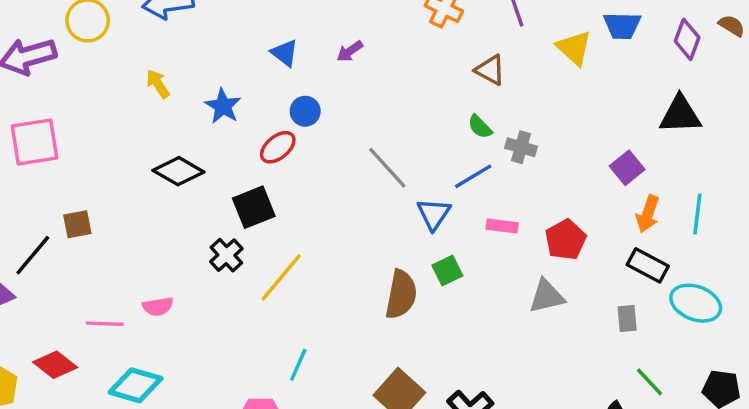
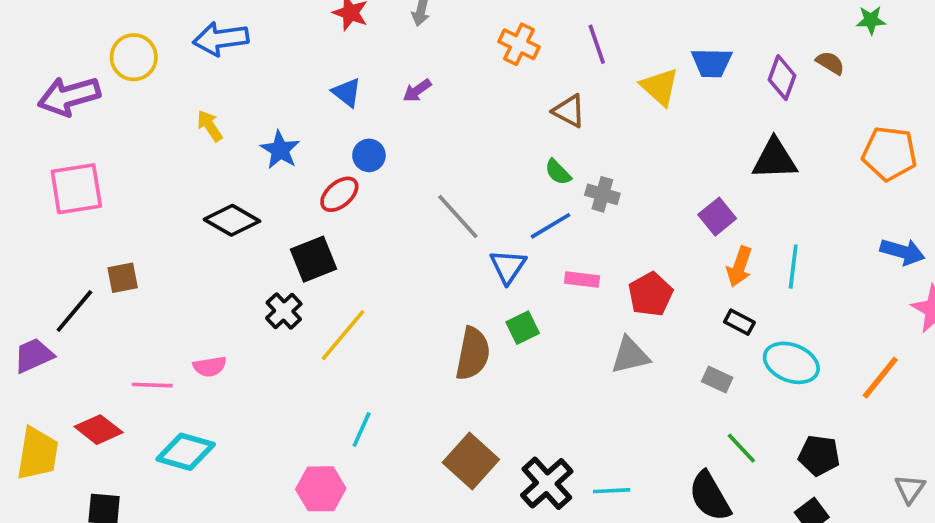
black rectangle: (648, 265) -> (739, 322), size x0.7
gray rectangle: (627, 318) -> (717, 380), turned -60

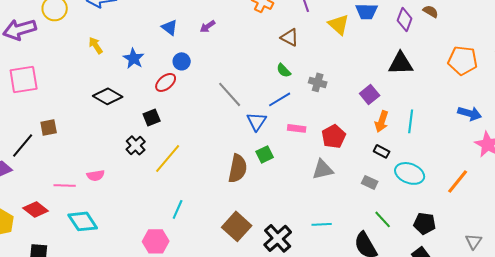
gray cross: (602, 194) -> (318, 82), moved
black square: (313, 259) -> (152, 117), size x0.7
cyan diamond: (186, 452) -> (83, 221), turned 40
cyan line: (612, 491) -> (322, 224), moved

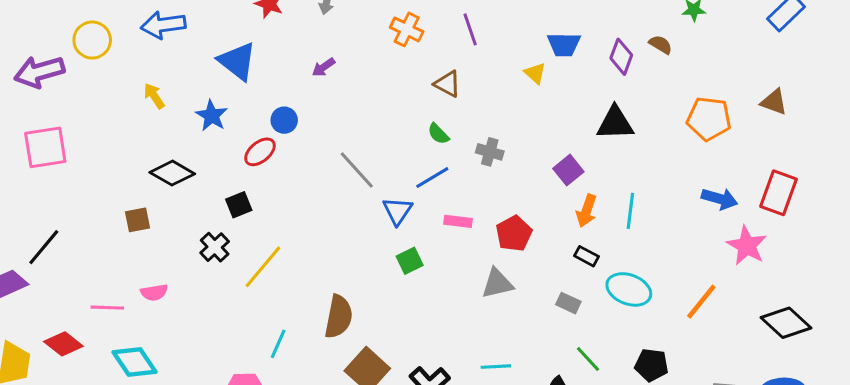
yellow triangle: (339, 24) -> (535, 73), moved, size x0.7
blue triangle: (170, 27) -> (237, 61), moved, size x1.6
brown square: (49, 127) -> (138, 220), moved
brown semicircle: (238, 168) -> (339, 317), moved

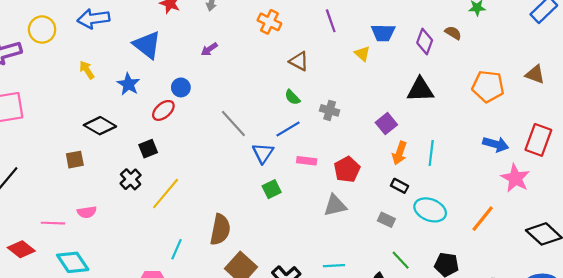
purple line: (470, 29) -> (331, 21), moved

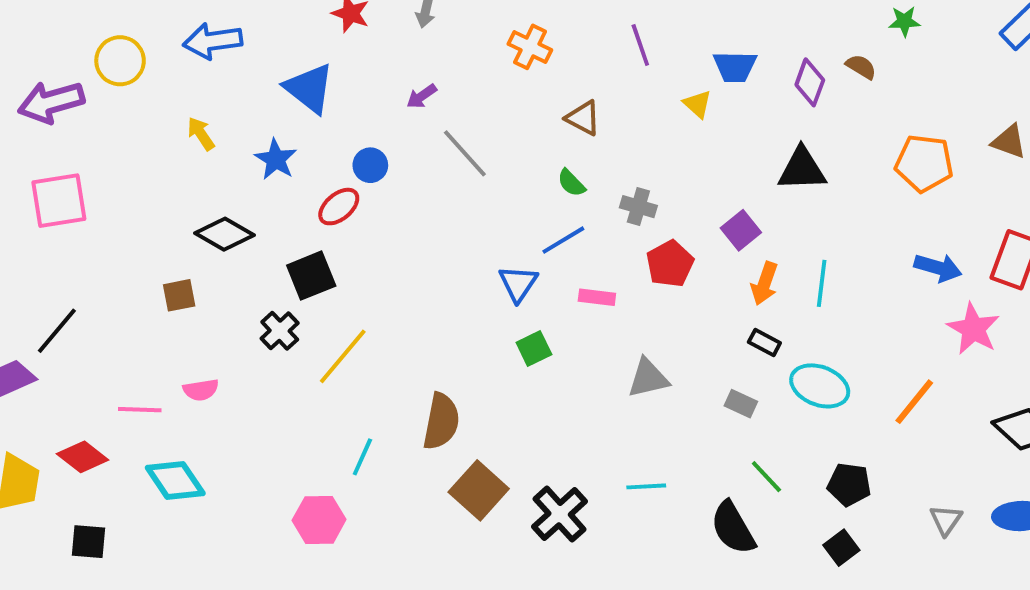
gray line: (233, 124) -> (465, 153), moved
black square: (148, 149) -> (311, 276), size x1.4
red pentagon: (347, 169) -> (670, 264), moved

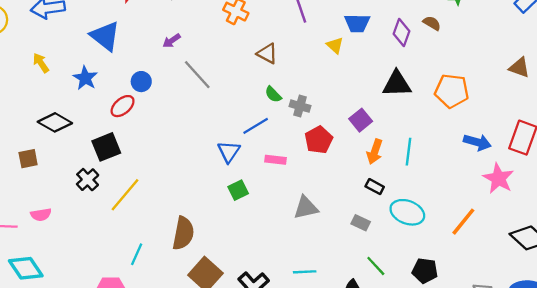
orange pentagon: (924, 163) -> (452, 91), moved
green semicircle: (571, 183) -> (273, 94), moved

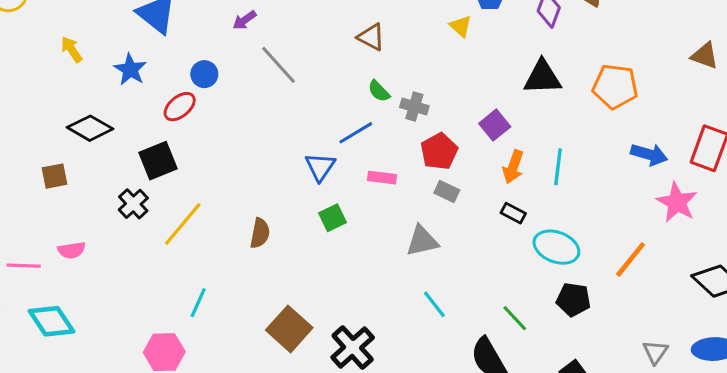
gray rectangle: (361, 223) -> (447, 192), moved
brown semicircle: (183, 233) -> (260, 233), moved, size x0.7
black pentagon: (425, 271) -> (573, 300), moved
cyan line: (305, 272) -> (434, 304), moved, turned 55

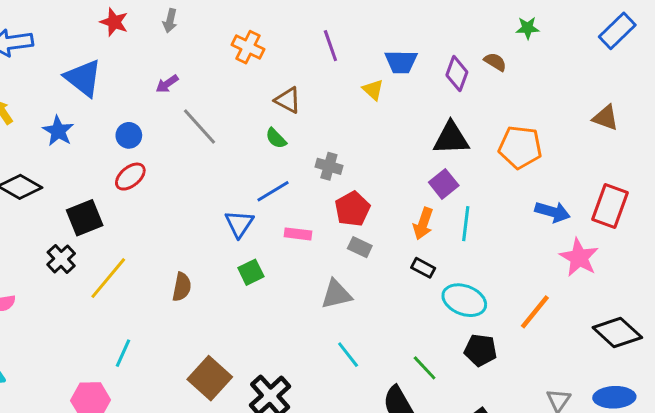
green semicircle: (379, 91) -> (276, 138), moved
red ellipse: (180, 107) -> (130, 177), moved
purple square: (495, 125) -> (444, 184), moved

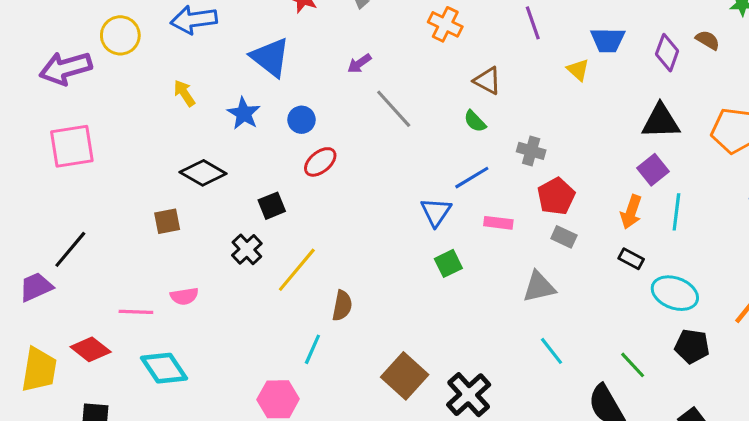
blue circle: (129, 135) -> (301, 120), moved
black square: (85, 218) -> (272, 206), size x0.7
brown semicircle: (182, 287) -> (342, 306), moved

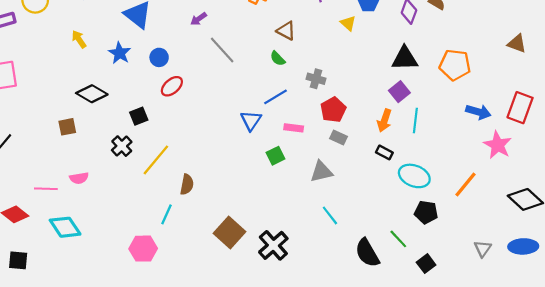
green square: (448, 263) -> (275, 156), moved
green line: (633, 365) -> (398, 239), moved

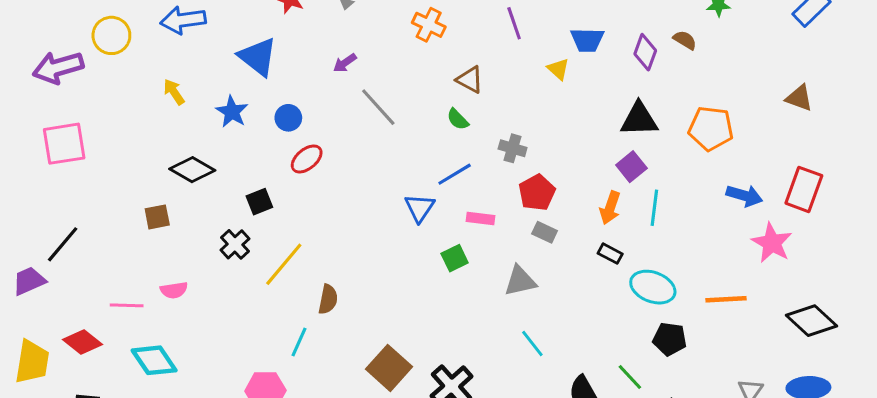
orange line: (466, 184) -> (726, 299), turned 48

